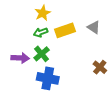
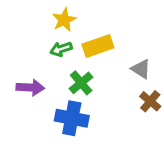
gray triangle: (94, 27) -> (141, 69), moved
green cross: (42, 54) -> (81, 83), moved

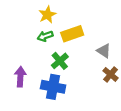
purple arrow: (30, 87) -> (20, 77), moved, turned -90

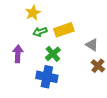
yellow star: (47, 15) -> (33, 13), moved
purple arrow: (20, 77) -> (18, 54), moved

